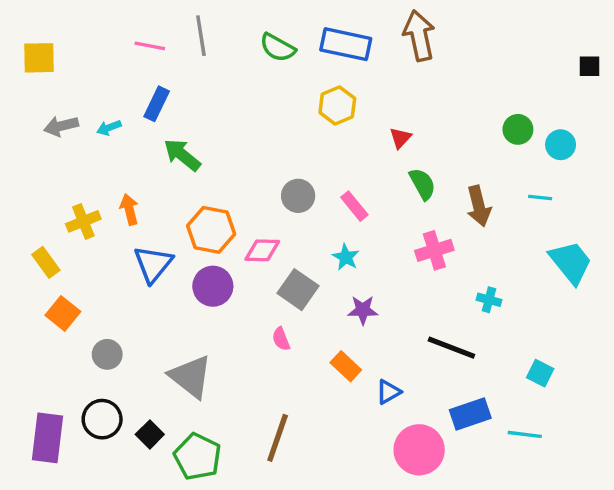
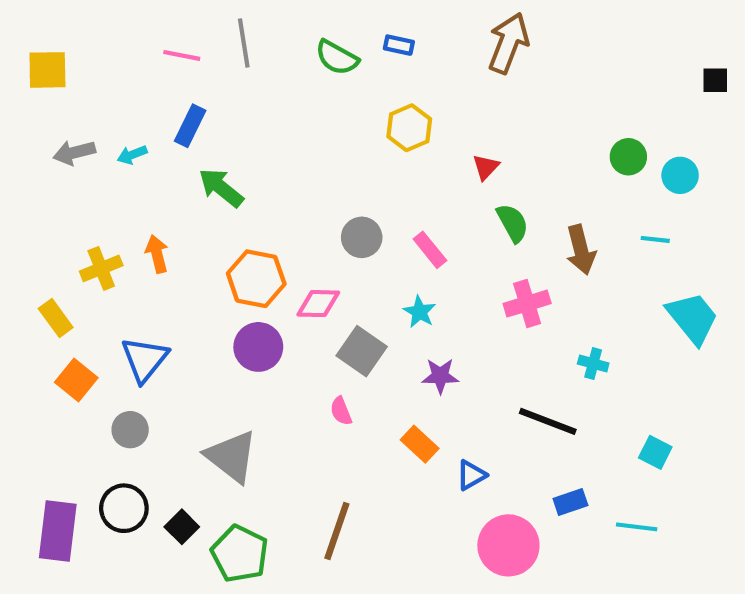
brown arrow: (419, 36) -> (508, 43), turned 33
blue rectangle: (346, 44) -> (399, 45), moved, size x0.5
blue triangle: (153, 264) -> (145, 359), moved
blue rectangle: (470, 414) -> (570, 502), size x0.7

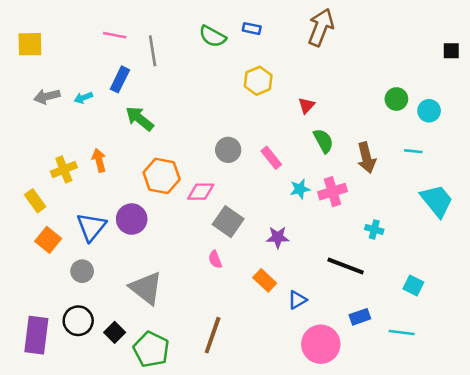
gray line: (244, 43) -> (153, 51), moved
cyan star: (420, 312) -> (300, 189), moved, turned 30
purple circle: (258, 347) -> (132, 219), moved

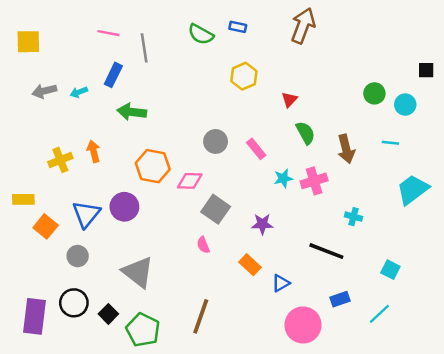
black square: (451, 51) -> (426, 70), moved
green arrow: (139, 119) -> (132, 112), turned -32
yellow rectangle: (35, 201) -> (23, 199), moved, turned -55
cyan trapezoid: (437, 201) -> (413, 190), turned -88
cyan line: (402, 332) -> (379, 314), turned -50

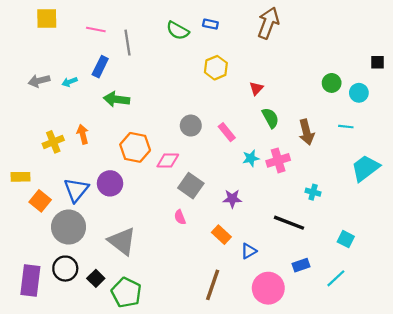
yellow square: (28, 42) -> (47, 19), moved
gray circle: (78, 256) -> (69, 227), size x1.8
brown line: (201, 316) -> (213, 285), moved

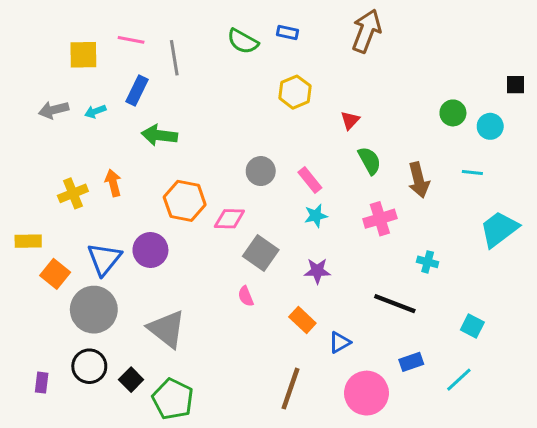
yellow square: (47, 19) -> (83, 55), moved
cyan star: (251, 158) -> (316, 216), moved
purple rectangle: (30, 281) -> (42, 383), size x0.5

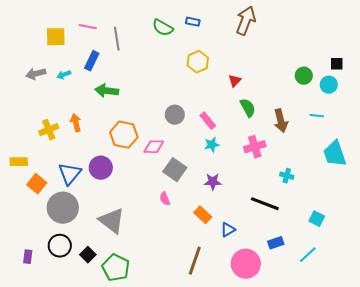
black square: (515, 85) -> (337, 64), moved
cyan trapezoid: (499, 229) -> (335, 154), turned -72

